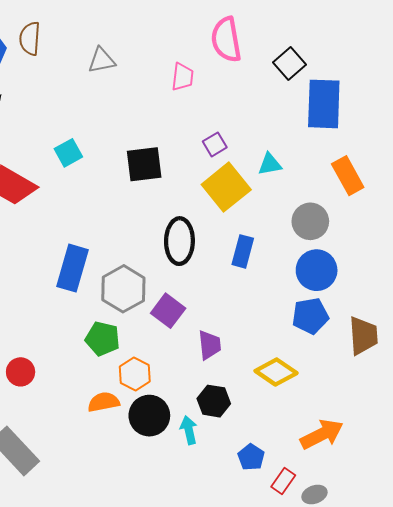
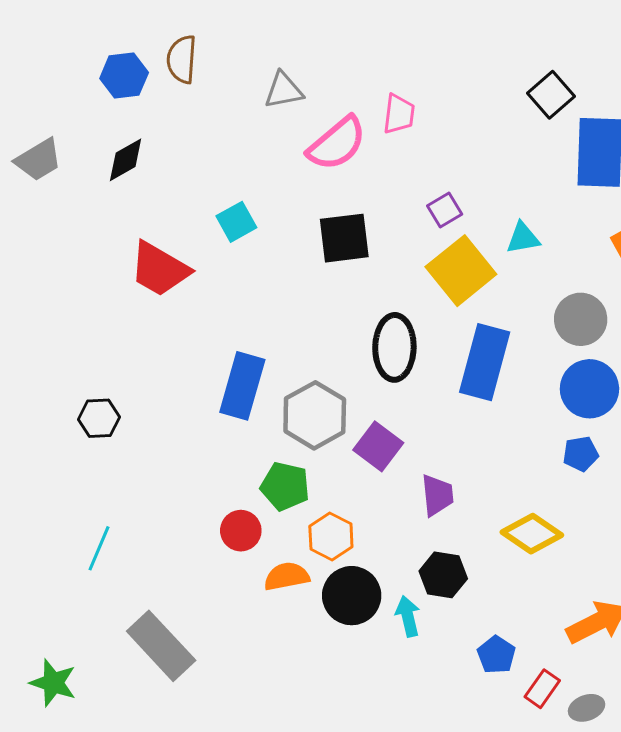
pink semicircle: (226, 40) -> (337, 144), moved, turned -120
blue rectangle: (243, 251) -> (485, 362), size x1.6
blue pentagon: (310, 316) -> (581, 454), size x0.7
red circle: (21, 372) -> (241, 531), moved

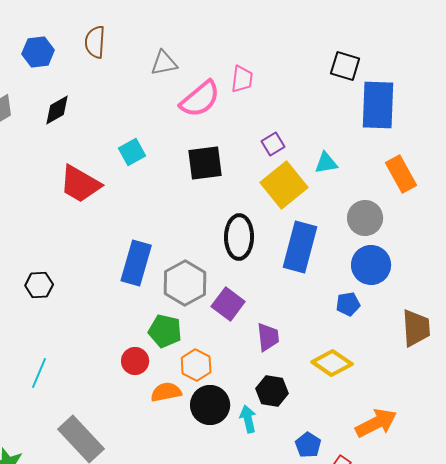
blue hexagon: (124, 76) -> (38, 52), moved
black square: (551, 95) -> (345, 66), turned -32
blue pentagon: (581, 454) -> (348, 304), moved

